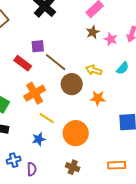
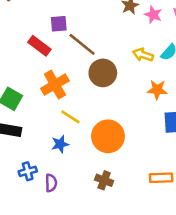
yellow arrow: (94, 70) -> (143, 55), moved
orange star: (98, 98) -> (157, 90), moved

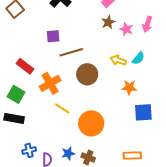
brown line: (82, 44) -> (71, 52), turned -55
red rectangle: (39, 46) -> (25, 66), moved
blue star: (60, 144) -> (68, 153), moved

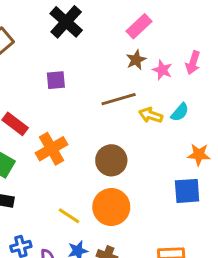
brown line: (71, 52) -> (119, 99), moved
brown circle: (87, 74) -> (111, 160), moved
orange star: (129, 87) -> (199, 155), moved
yellow line: (62, 108) -> (69, 216), moved

